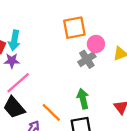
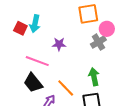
purple star: (12, 61) -> (59, 44), moved
pink line: (18, 83) -> (37, 61), turned 60

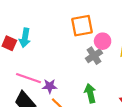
purple star: (59, 44) -> (50, 86), moved

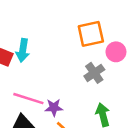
gray cross: (94, 56) -> (94, 73), moved

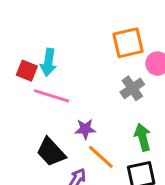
pink line: (28, 99) -> (52, 96), moved

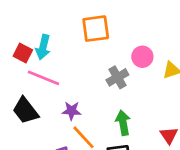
orange square: (128, 43) -> (96, 29), moved
black trapezoid: (51, 152) -> (25, 111), moved

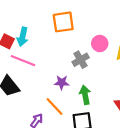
purple star: (71, 111) -> (62, 82), moved

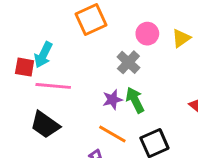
cyan arrow: (23, 37) -> (43, 55), turned 30
green arrow: (85, 95) -> (135, 100), moved

